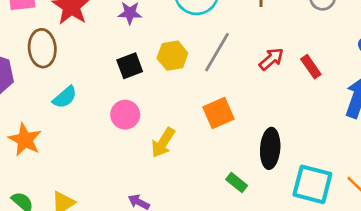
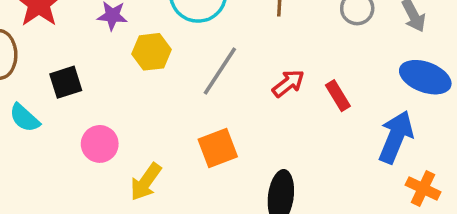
yellow hexagon: (172, 56) -> (152, 52), moved
black square: (130, 66) -> (66, 82), moved
cyan semicircle: (65, 97) -> (24, 118), turned 80

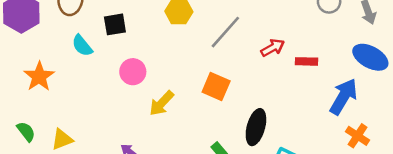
red rectangle: (338, 96) -> (307, 61), turned -65
orange square: (218, 148) -> (216, 86), turned 36

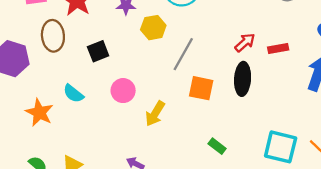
gray line: (225, 32) -> (183, 54), moved
cyan semicircle: (82, 46) -> (73, 94), moved
black ellipse: (256, 127) -> (243, 79), moved

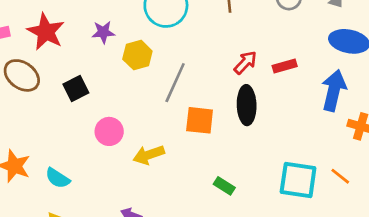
brown ellipse: (53, 36) -> (22, 75), turned -44
cyan semicircle: (73, 94) -> (58, 178), moved
yellow arrow: (155, 114) -> (149, 155), turned 45

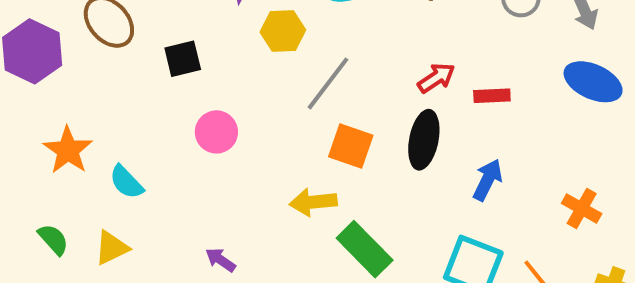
blue arrow: (334, 90) -> (488, 180), moved, size x0.7
yellow arrow: (149, 155) -> (313, 202), moved
green rectangle: (224, 186) -> (365, 249), size x1.8

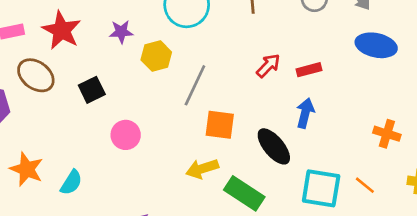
black ellipse: (424, 140) -> (274, 146), moved, turned -39
blue arrow: (488, 180) -> (305, 113), moved
cyan semicircle: (126, 182) -> (71, 182), turned -92

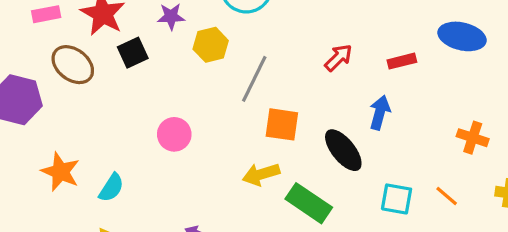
red rectangle: (309, 70) -> (402, 61), moved
black square: (92, 90) -> (133, 53), moved
cyan square: (321, 188) -> (397, 199), size x0.7

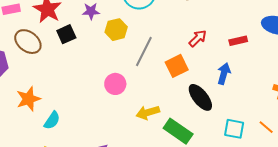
orange square: (282, 124) -> (177, 66), moved, turned -35
pink circle: (174, 134) -> (115, 84), moved
orange star: (61, 172) -> (28, 99), moved, turned 30

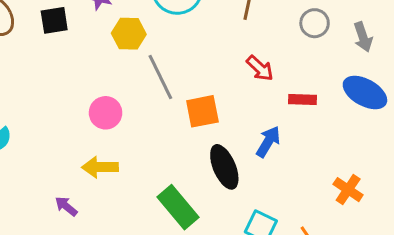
red arrow: (198, 38) -> (260, 68), moved, turned 72
gray line: (144, 52) -> (160, 77), turned -68
yellow arrow: (148, 112) -> (100, 167), moved

